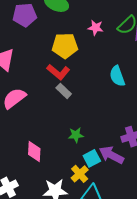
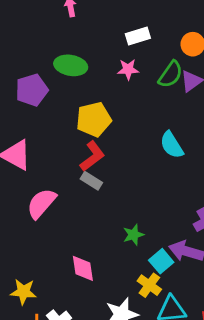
pink star: (96, 28) -> (128, 69), moved
red L-shape: (58, 72) -> (92, 156), turned -65
gray rectangle: (64, 91) -> (91, 181), moved

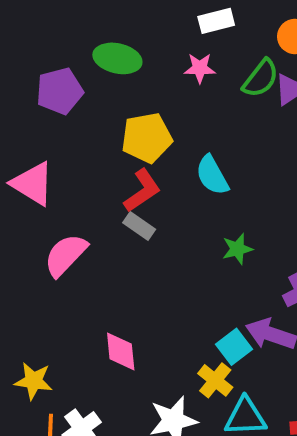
cyan semicircle: (172, 145) -> (212, 175), moved
green star: (133, 235) -> (237, 249), moved

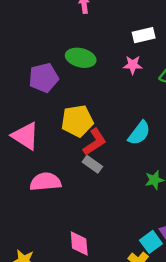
yellow pentagon: (147, 138) -> (77, 121), moved
cyan semicircle: (212, 175) -> (139, 133), turned -115
pink semicircle: (66, 255) -> (45, 182), turned 40

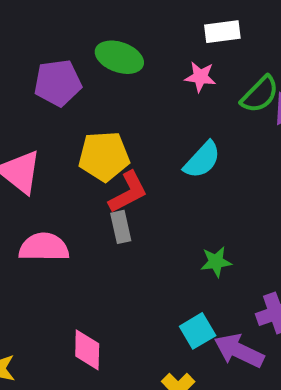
cyan semicircle: (139, 133) -> (202, 160), moved
gray rectangle: (92, 164) -> (121, 227), turned 36
cyan square: (151, 242) -> (198, 331), moved

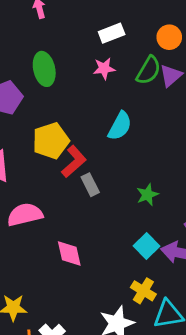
green ellipse: (119, 57) -> (44, 69), turned 72
gray rectangle: (121, 227) -> (90, 185), moved
pink diamond: (87, 350) -> (69, 254), moved

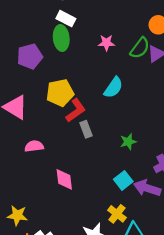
white rectangle: (112, 33) -> (66, 19), moved, turned 42
pink semicircle: (25, 215) -> (34, 146), size x0.7

